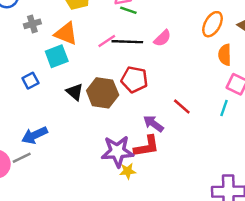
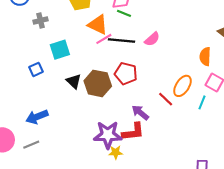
orange ellipse: (213, 24) -> (183, 86), moved
orange triangle: (66, 34) -> (98, 25), moved
gray line: (22, 158) -> (31, 145), moved

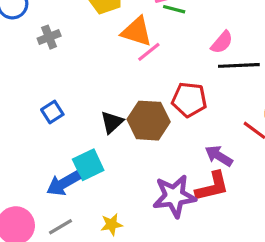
black line: (122, 41) -> (239, 65), moved
cyan square: (60, 50) -> (88, 165), moved
black triangle: (74, 81) -> (112, 122), turned 42
yellow star: (116, 152) -> (112, 224), moved

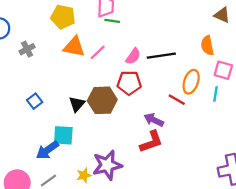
orange triangle: (137, 32) -> (74, 47), moved
pink semicircle: (222, 42) -> (133, 56), moved
cyan square: (88, 165) -> (63, 135), turned 35
purple star: (174, 196) -> (107, 165), moved

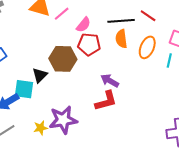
orange semicircle: (207, 45) -> (121, 39), moved
pink semicircle: (133, 56) -> (83, 25), moved
red line: (177, 100) -> (148, 16), moved
black triangle: (77, 104) -> (40, 75), moved

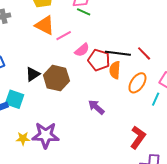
red pentagon: (89, 44) -> (99, 60), moved
black triangle: (40, 75) -> (33, 74), moved
red L-shape: (106, 101) -> (138, 137), moved, turned -50

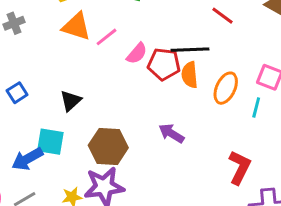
red line: (144, 53) -> (223, 16), moved
brown hexagon: (56, 78) -> (108, 147), moved

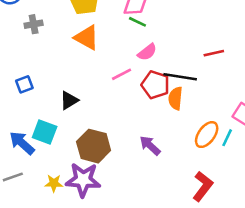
red line: (223, 16) -> (214, 53), turned -60
pink line: (106, 37) -> (122, 74), moved
pink semicircle: (137, 53) -> (147, 52), moved
orange ellipse: (226, 88) -> (207, 135), moved
blue arrow: (27, 159) -> (22, 143), turned 60

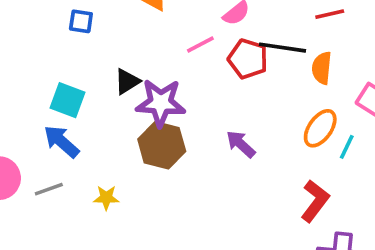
blue square: (24, 84) -> (81, 21), moved, turned 30
orange semicircle: (175, 98) -> (322, 68), moved
cyan square: (45, 132) -> (67, 100), moved
cyan line: (227, 138) -> (347, 147), moved
purple star: (83, 180) -> (161, 103), moved

